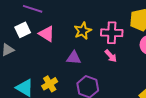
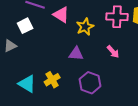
pink cross: (112, 33) -> (117, 17), moved
pink triangle: (47, 34) -> (61, 15), moved

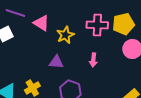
pink arrow: (113, 52) -> (93, 60), turned 48

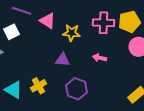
yellow star: (65, 35) -> (72, 33), turned 30
pink arrow: (93, 60) -> (100, 58), turned 96

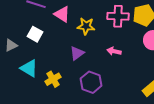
white square: (12, 32) -> (35, 34), moved, turned -35
purple triangle: (62, 60) -> (77, 53), turned -42
cyan triangle: (14, 90) -> (29, 68), moved

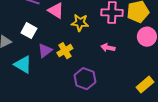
purple triangle: (77, 53) -> (45, 51), moved
yellow cross: (53, 79) -> (65, 51), moved

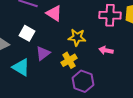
yellow star: (80, 23) -> (77, 37), moved
yellow cross: (65, 51) -> (69, 60), moved

